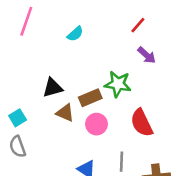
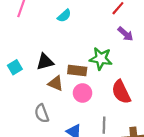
brown rectangle: (90, 98) -> (77, 70), turned 30
cyan square: (18, 118) -> (15, 67), moved
gray semicircle: (18, 147) -> (42, 113), moved

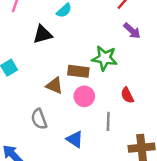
black triangle: (45, 62) -> (43, 34), moved
red semicircle: (121, 92) -> (127, 95), size x0.6
gray line: (104, 125) -> (108, 121), moved

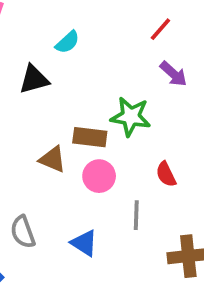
gray semicircle: (39, 119) -> (23, 232), moved

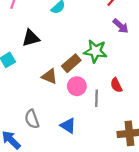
black triangle: (34, 79) -> (31, 38), moved
brown rectangle: (90, 137) -> (71, 63), turned -48
gray line: (136, 215) -> (97, 98), moved

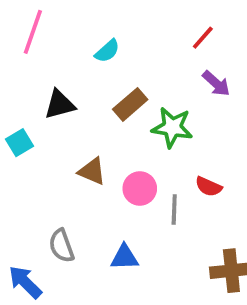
brown rectangle: (71, 63) -> (130, 104), moved
red semicircle: (116, 85) -> (209, 187), turned -40
blue triangle: (68, 126) -> (125, 257), turned -35

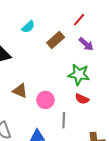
brown rectangle: (130, 104) -> (56, 40), moved
green star: (172, 127) -> (79, 75), moved
gray line: (174, 209) -> (64, 120), moved

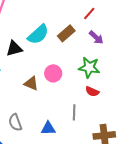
cyan semicircle: (28, 27) -> (38, 34), moved, size x1.6
pink circle: (45, 100) -> (53, 73), moved

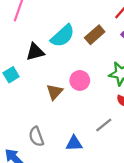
brown triangle: (31, 83) -> (55, 92), turned 49
gray line: (74, 112) -> (104, 125), turned 49

